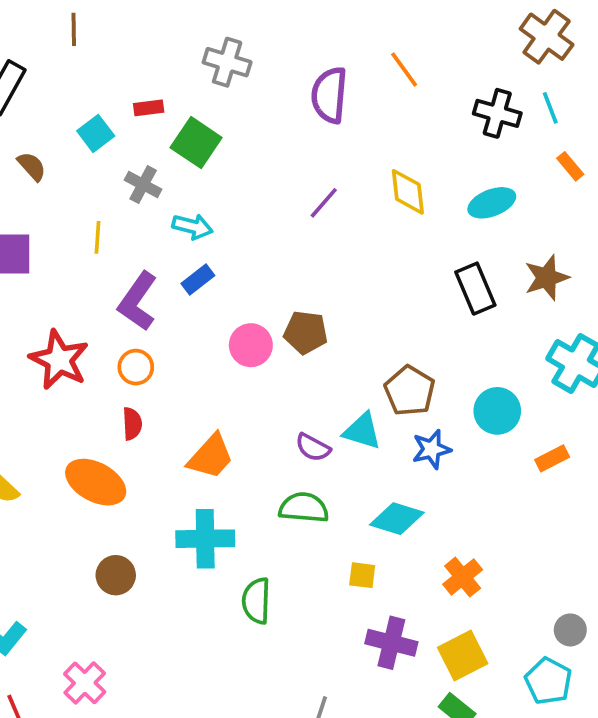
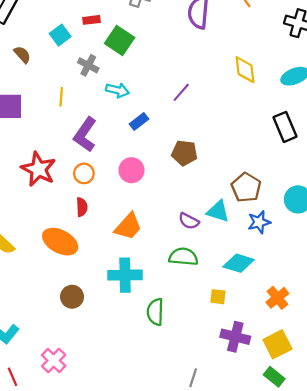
purple line: (324, 203) -> (181, 92), moved
blue rectangle: (198, 279) -> (139, 122), moved
pink circle: (251, 345) -> (131, 170), moved

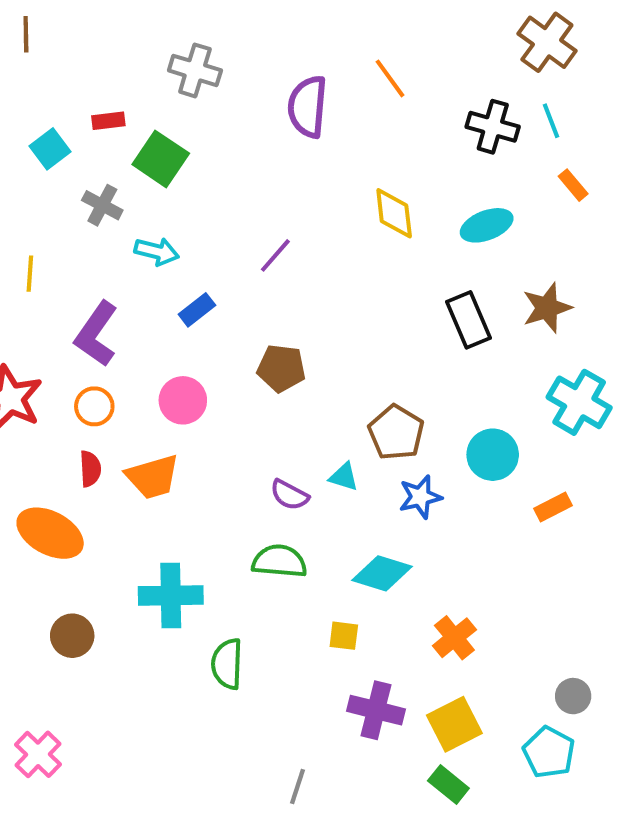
yellow line: (61, 97) -> (30, 274), moved
cyan triangle: (218, 211) -> (344, 477), size x0.7
orange trapezoid: (128, 226) -> (153, 477), moved, turned 32

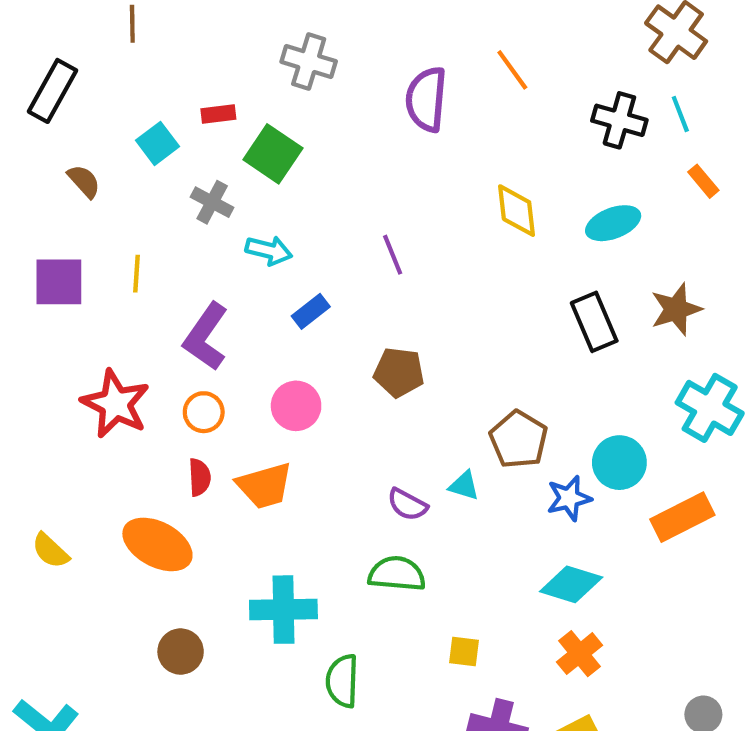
purple line: (275, 255) -> (393, 255), turned -63
blue star: (420, 497) -> (569, 498), moved
orange rectangle: (553, 507) -> (682, 517), size x1.6
cyan diamond: (382, 573) -> (571, 584), moved

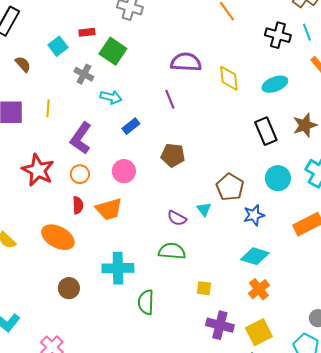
purple semicircle: (426, 99) -> (186, 62), moved, turned 88
cyan circle: (619, 463) -> (278, 178), moved
cyan triangle: (464, 486) -> (204, 209), turned 35

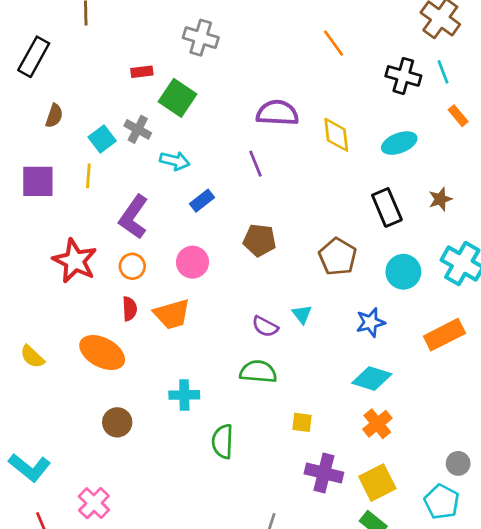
cyan square: (58, 46) -> (102, 139), moved
brown semicircle: (23, 64) -> (54, 116), turned 60
brown star: (305, 125) -> (440, 199), size x0.7
brown pentagon: (230, 187) -> (338, 257), moved
cyan cross: (118, 268) -> (184, 395), size x0.7

